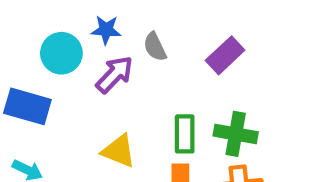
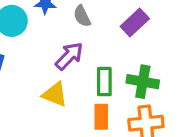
purple arrow: (115, 74) -> (69, 56), moved

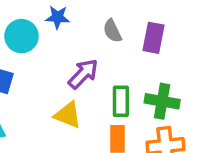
gray semicircle: (82, 16) -> (112, 31), moved
purple rectangle: (135, 22) -> (154, 38), turned -36

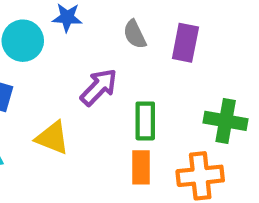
green cross: (162, 101) -> (226, 121), moved
yellow triangle: (68, 115) -> (52, 138), moved

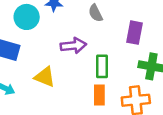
purple rectangle: (185, 43) -> (135, 33), moved
purple arrow: (99, 87) -> (73, 46), turned 40

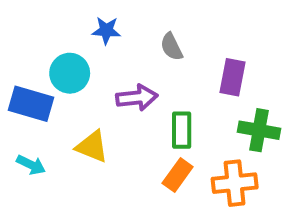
cyan circle: (27, 17) -> (70, 73), moved
orange rectangle: (99, 95) -> (178, 175), turned 36

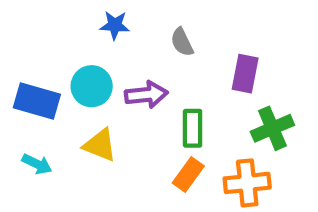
cyan circle: (70, 73) -> (92, 86), moved
green cross: (259, 130) -> (272, 128), turned -33

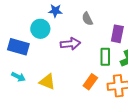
cyan circle: (92, 86) -> (40, 29), moved
green rectangle: (193, 128) -> (105, 57), moved
yellow triangle: (100, 145) -> (47, 82), moved

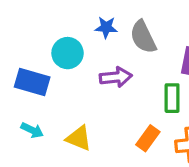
blue star: (55, 11) -> (106, 27), moved
gray semicircle: (87, 19) -> (143, 37), size x1.5

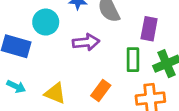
orange rectangle: (148, 138) -> (101, 91), moved

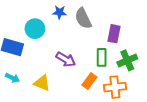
purple arrow: (86, 42) -> (66, 59), moved, turned 36
orange rectangle: (101, 91) -> (89, 81), moved

